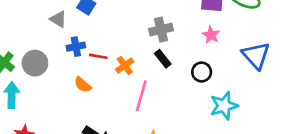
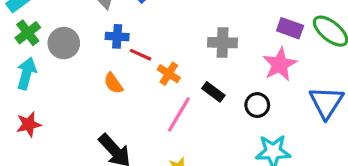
pink star: (211, 35) -> (280, 64), size x1.5
black rectangle: (163, 59) -> (213, 92), moved, turned -30
orange cross: (125, 66) -> (169, 74), turned -36

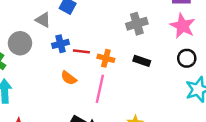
gray circle: (64, 43) -> (20, 43), moved
black circle: (257, 105) -> (187, 58), moved
pink line: (179, 114) -> (100, 89), moved

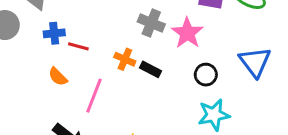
gray cross: (137, 24) -> (151, 23), turned 30
pink star: (183, 26) -> (187, 33), moved
orange cross: (106, 58) -> (125, 59), moved

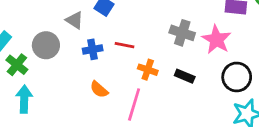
red line: (78, 46) -> (124, 45), moved
orange cross: (125, 59) -> (148, 70), moved
black circle: (206, 75) -> (237, 77), size x1.4

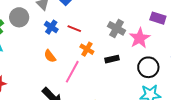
blue cross: (93, 49) -> (51, 27), turned 32
black rectangle: (185, 76) -> (112, 59), turned -48

